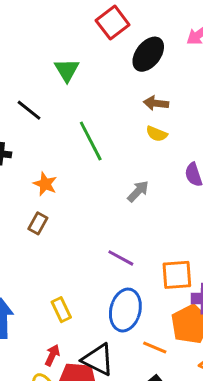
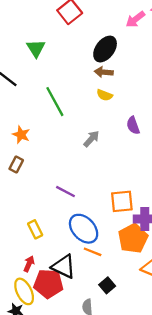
black ellipse: (148, 54) -> (105, 49), moved
purple line: (121, 258) -> (65, 192), moved
blue ellipse: (125, 310) -> (84, 229), turned -56
orange line: (155, 348) -> (93, 252), moved

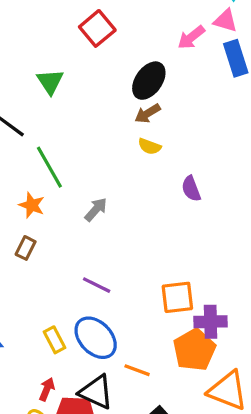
brown arrow: (104, 72) -> (148, 113), turned -36
green line: (55, 102) -> (49, 167), moved
gray arrow: (91, 139) -> (96, 209), moved
blue ellipse: (84, 229) -> (96, 338), moved

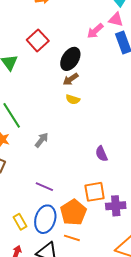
red square: (97, 28) -> (38, 40), moved
purple semicircle: (191, 189) -> (101, 154), moved
blue ellipse: (96, 338) -> (45, 219), turned 64
orange pentagon: (194, 350) -> (73, 212), moved

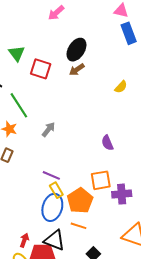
pink arrow: (95, 31) -> (56, 13), moved
red square: (38, 40) -> (41, 69), moved, turned -30
yellow semicircle: (73, 99) -> (121, 87), moved, turned -64
yellow rectangle: (20, 222) -> (56, 190), moved

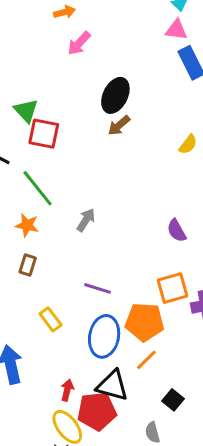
red square: (41, 69) -> (44, 134), moved
yellow rectangle: (56, 190) -> (51, 319), moved
orange pentagon: (80, 201) -> (145, 322), turned -30
orange line: (79, 226) -> (146, 360), turned -56

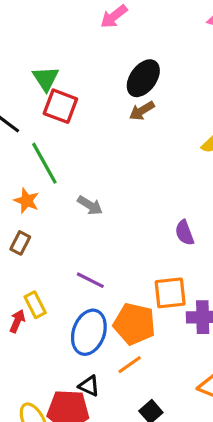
gray arrow: (86, 220) -> (90, 205), turned 80
black triangle: (112, 386) -> (89, 386), size x0.6
red arrow: (67, 390) -> (17, 321), moved

